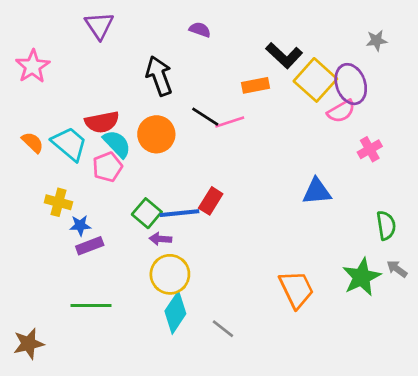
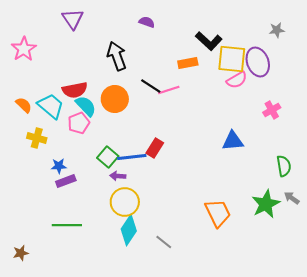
yellow square: (315, 80) -> (232, 59), turned -36
pink semicircle: (341, 111) -> (237, 80), moved
yellow cross: (58, 202) -> (37, 138), moved
brown star: (29, 344) -> (21, 253), size x0.7

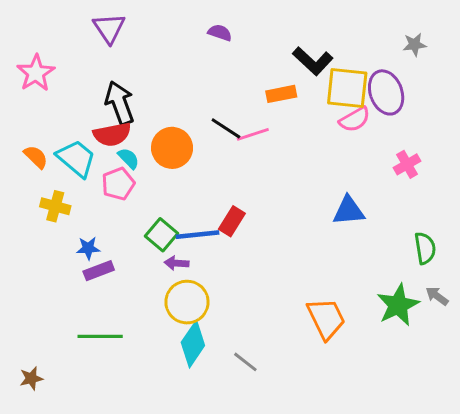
black arrow: (117, 56) -> (120, 103), moved
cyan semicircle: (86, 106) -> (129, 158), size x0.7

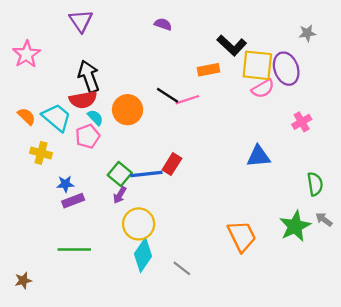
purple arrow: (177, 263) -> (120, 195), moved, turned -63

